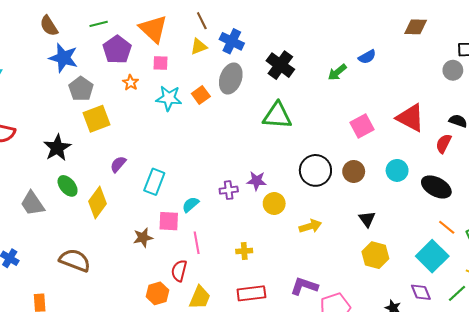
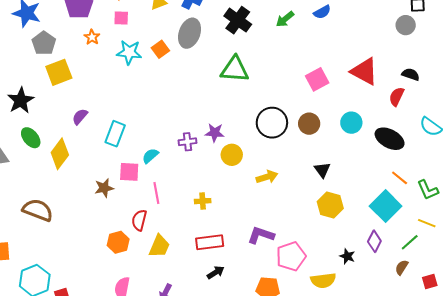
green arrow: (337, 72) -> (285, 19), moved
purple diamond: (421, 292) -> (374, 241), turned 50

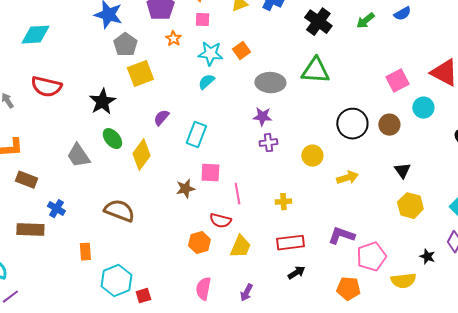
gray ellipse: (190, 33) -> (270, 83), moved, turned 72
cyan circle: (351, 123) -> (423, 108), moved
purple star: (215, 133) -> (262, 117), moved
cyan semicircle: (150, 156) -> (206, 82), moved
red semicircle: (139, 220) -> (220, 221), turned -90

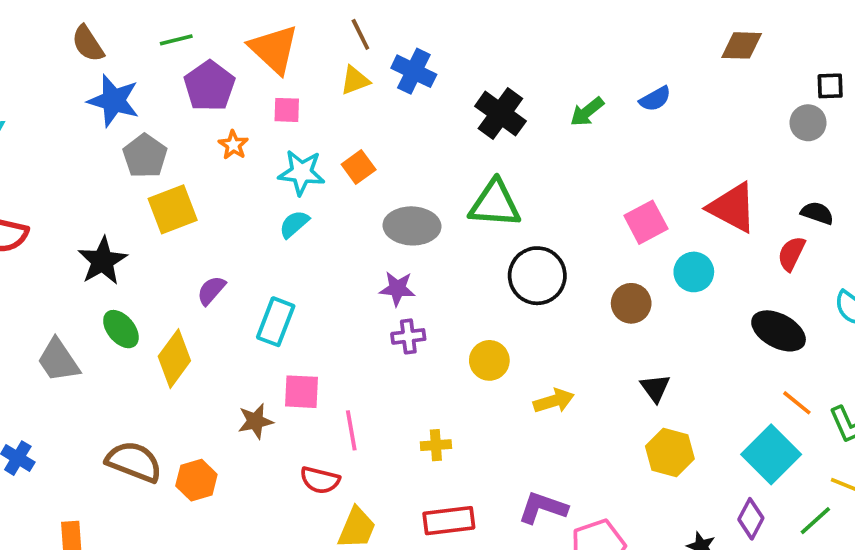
black circle: (352, 124) -> (537, 276), moved
orange hexagon: (199, 243) -> (196, 480), moved

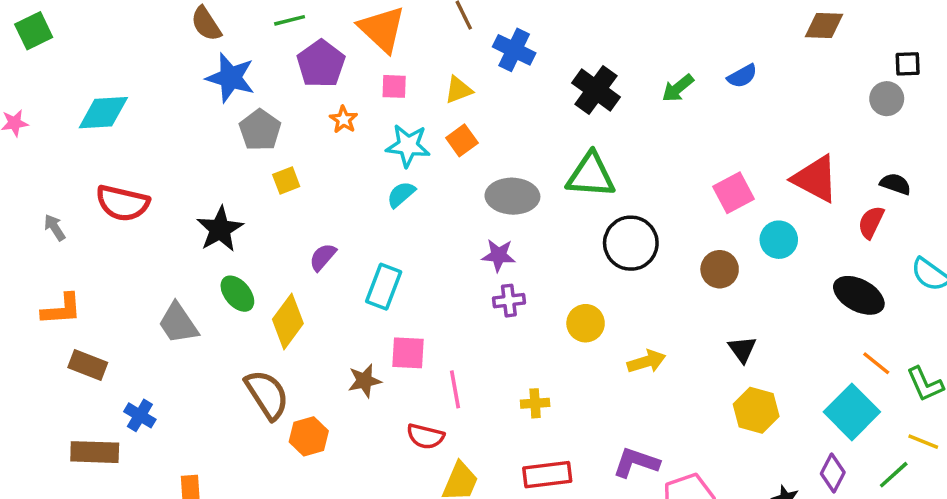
yellow triangle: (355, 80) -> (458, 90), moved
yellow square: (173, 209) -> (286, 180), size x0.6
brown semicircle: (134, 462) -> (267, 395), moved, turned 36

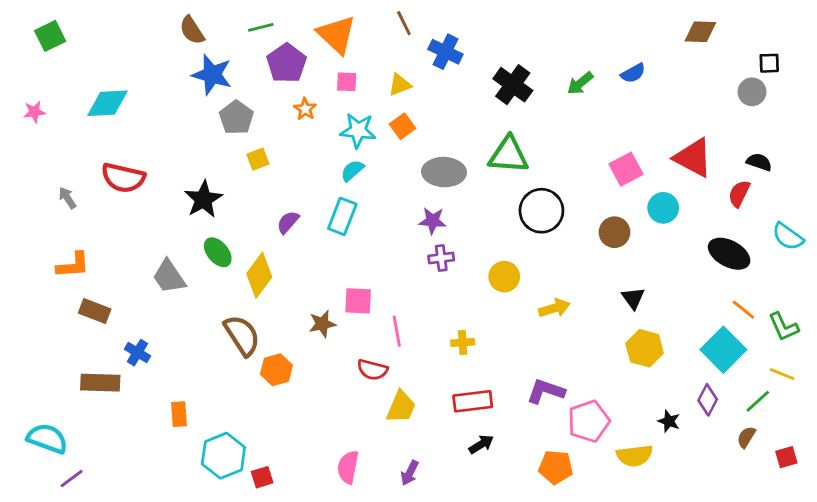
cyan rectangle: (384, 287) -> (342, 216), moved

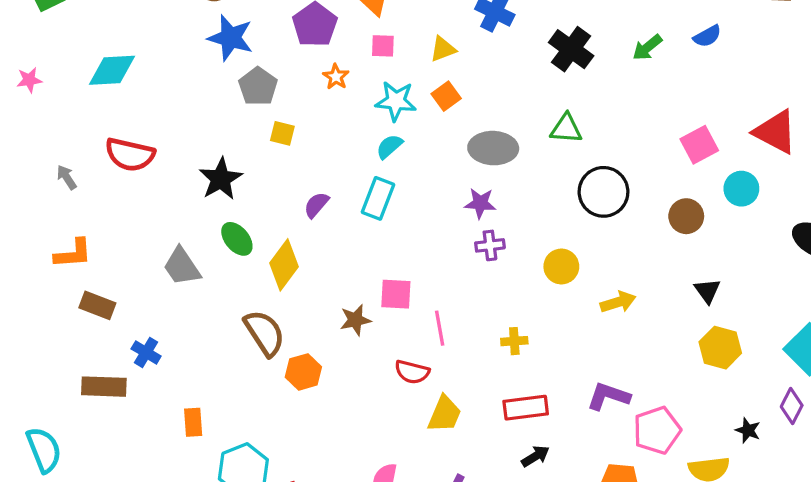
green triangle: (508, 155) -> (566, 129), size x0.7
yellow square: (258, 159) -> (282, 133), turned 35
cyan semicircle: (47, 438) -> (44, 450), turned 48

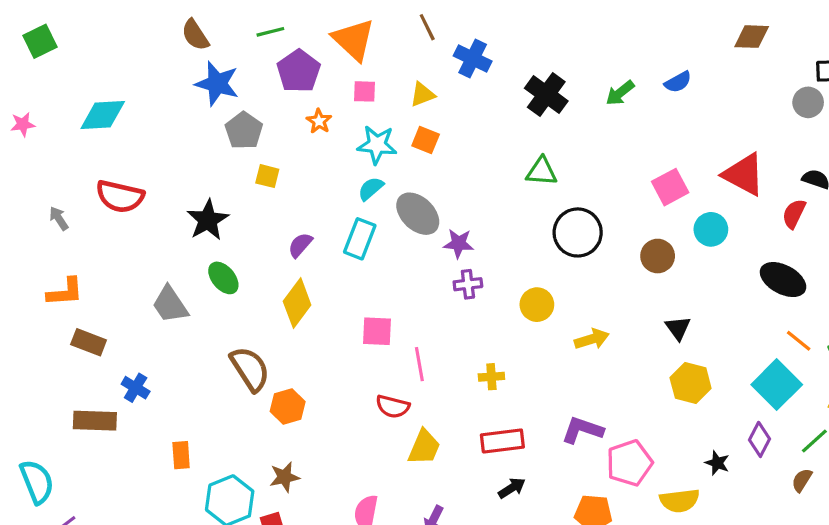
orange square: (446, 96) -> (426, 140), turned -32
gray ellipse: (493, 148) -> (418, 214), moved, turned 42
yellow diamond: (284, 265) -> (297, 303), moved
brown star: (355, 320) -> (285, 477), moved

